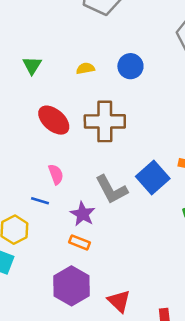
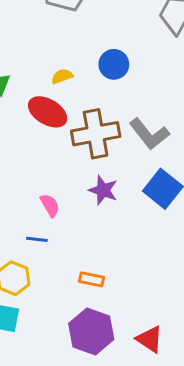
red ellipse: (54, 120) -> (48, 112), moved
gray L-shape: (111, 189) -> (149, 134), moved
purple star: (83, 214) -> (103, 190), moved

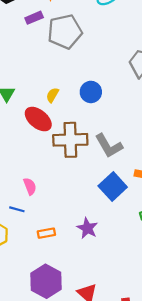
yellow semicircle: (62, 76) -> (52, 95), turned -48
purple star: (103, 190) -> (87, 228), moved
orange rectangle: (92, 279) -> (46, 233), moved, turned -30

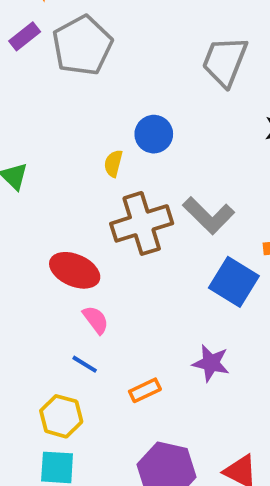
yellow semicircle: (52, 95) -> (113, 163), moved
red ellipse: (38, 119) -> (75, 270), moved
blue line: (17, 209) -> (85, 364), turned 32

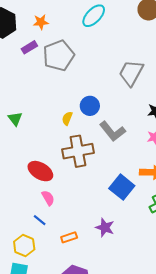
gray L-shape: (209, 216) -> (112, 131), moved

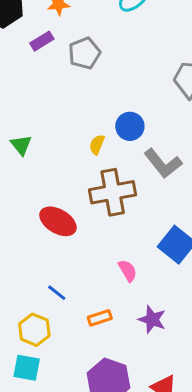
gray pentagon: (59, 56) -> (84, 53), size x0.7
pink semicircle: (48, 198) -> (128, 271), moved
purple star: (105, 228) -> (152, 320), moved

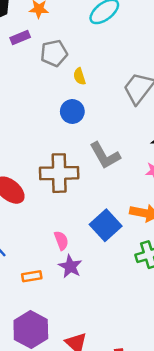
blue circle: (130, 126) -> (72, 111), moved
yellow semicircle: (97, 145) -> (79, 76), moved, turned -49
purple star: (152, 320) -> (70, 266), moved

